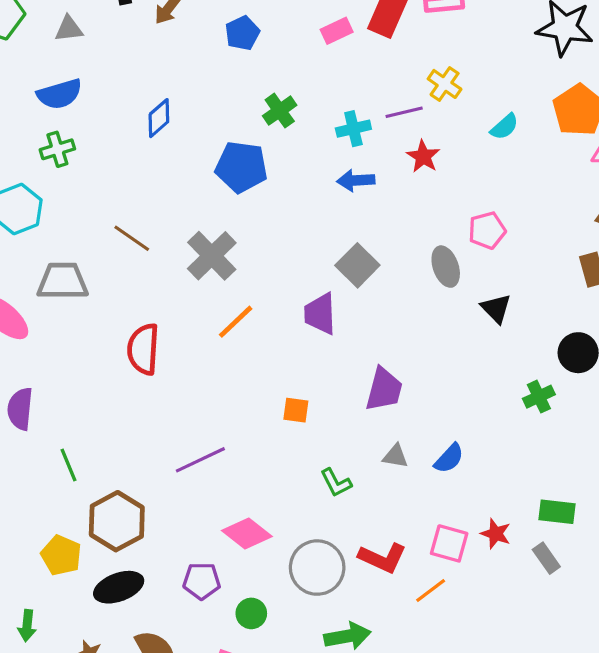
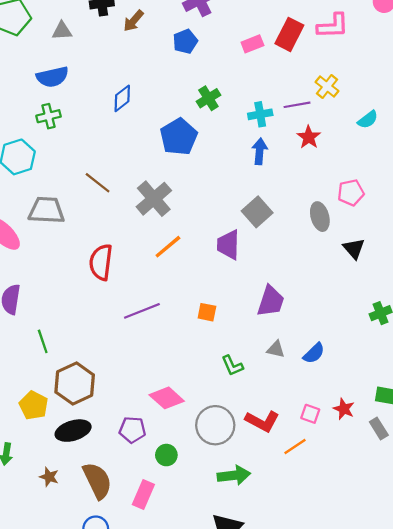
blue pentagon: (241, 167) -> (179, 137), turned 30
blue arrow: (356, 180) -> (260, 151), turned 95
purple line: (200, 460) -> (142, 311), moved
pink square: (449, 543) -> (310, 414), size x0.7

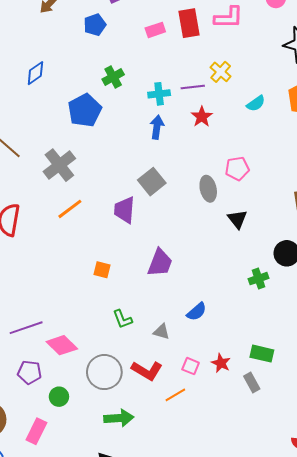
red rectangle: (289, 34) -> (189, 23), turned -40
purple line: (142, 311) -> (26, 328), moved
gray triangle: (276, 349) -> (161, 332), moved

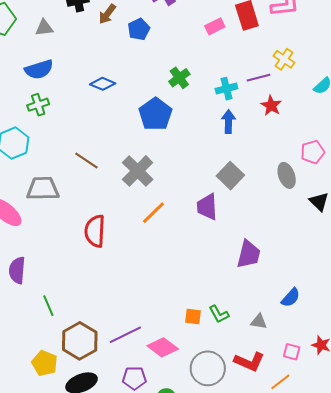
blue pentagon: (95, 25) -> (139, 29), moved
blue diamond: (35, 73) -> (103, 84), turned 65
orange square: (102, 270) -> (193, 317), moved

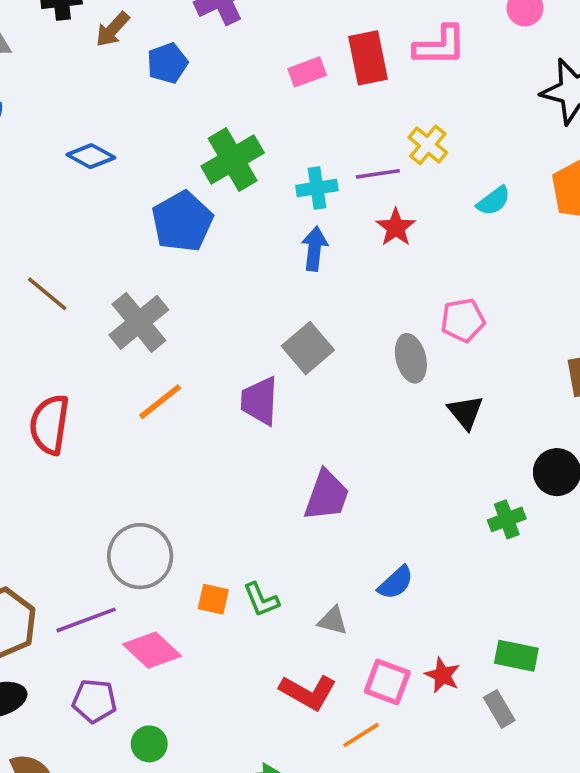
green cross: (179, 78) -> (233, 159), size x1.5
pink square: (292, 352) -> (387, 682), size x1.4
gray circle: (208, 368) -> (140, 556), moved

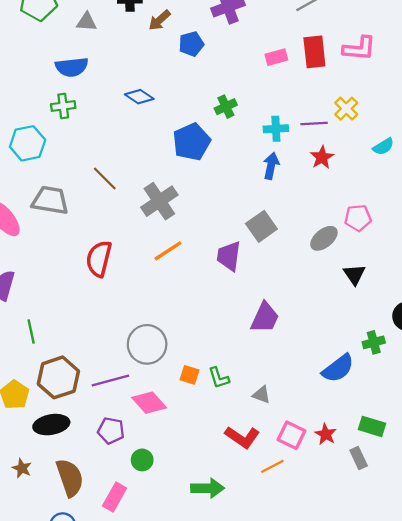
green cross: (233, 159) -> (226, 107), size x0.6
gray ellipse: (411, 358) -> (324, 238), turned 60
blue semicircle: (396, 583) -> (338, 368), moved, size x1.4

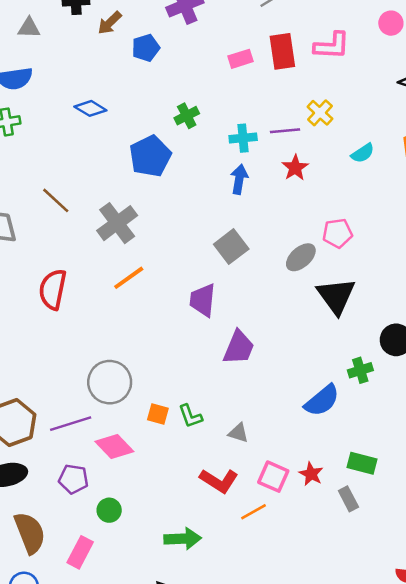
purple trapezoid: (229, 256) -> (203, 300), moved
black triangle: (354, 274) -> (336, 296), size x1.6

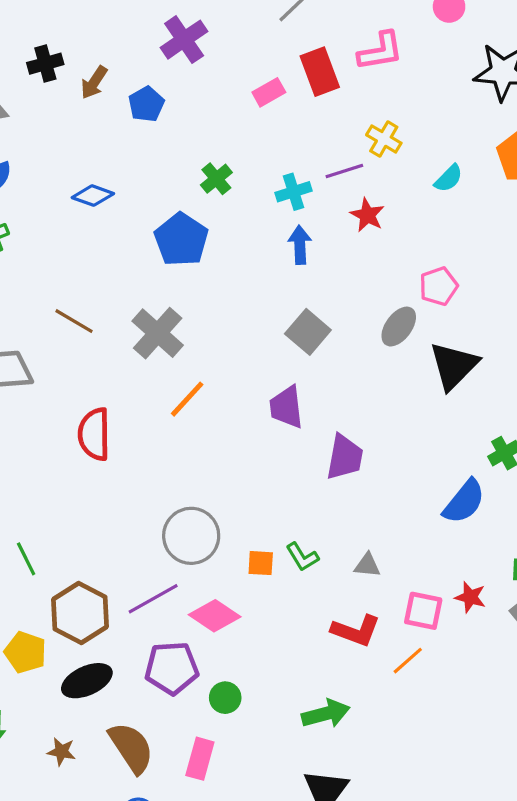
black triangle: (336, 296) -> (454, 366), turned 33
purple pentagon: (73, 479) -> (172, 668), size x1.4

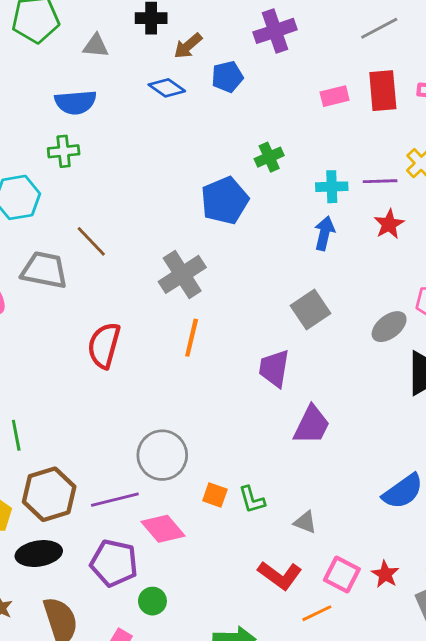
blue diamond: (93, 196) -> (167, 88), moved
brown line: (74, 321) -> (91, 241), moved
orange line: (187, 399) -> (192, 338), turned -45

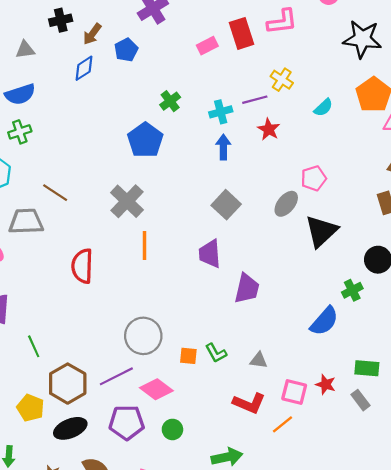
blue diamond: (167, 88) -> (84, 68), turned -55
green circle: (152, 601) -> (172, 429), moved

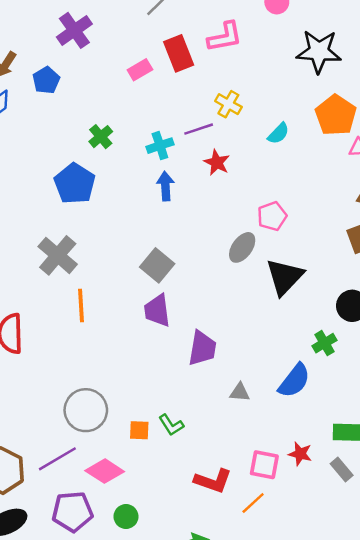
gray square: (226, 205) -> (157, 265), moved
gray triangle: (259, 360) -> (240, 392), moved

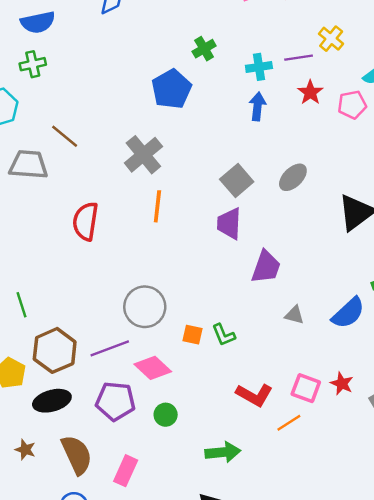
pink pentagon: (272, 216) -> (352, 105), moved
gray ellipse: (242, 247) -> (293, 177), moved

